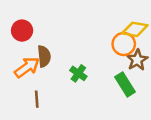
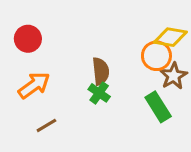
brown semicircle: (44, 56) -> (101, 71), moved
brown line: (37, 99) -> (46, 125), turned 63

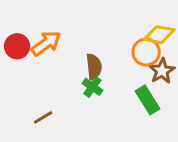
red circle: (28, 39) -> (17, 46), moved
orange arrow: (34, 85) -> (46, 43), moved

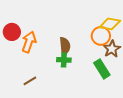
orange arrow: (46, 43) -> (29, 42), moved, turned -35
green cross: (92, 87) -> (64, 60), turned -32

